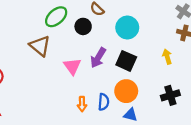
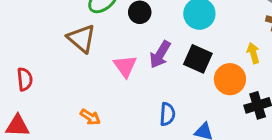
orange circle: (126, 91) -> (230, 79), moved
orange arrow: (82, 104) -> (90, 117), moved, turned -56

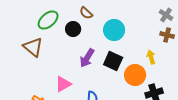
pink triangle: (125, 66) -> (63, 84), moved, turned 36

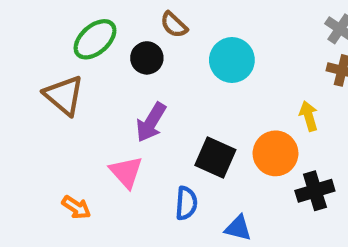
purple arrow: (87, 58) -> (151, 122), moved
black square: (113, 61) -> (215, 158), moved
pink triangle: (63, 84) -> (126, 172), turned -42

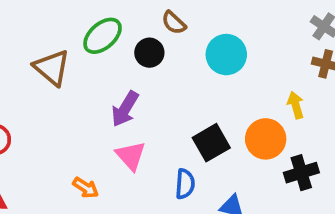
brown triangle: (64, 95) -> (52, 68), moved
purple arrow: (151, 122) -> (125, 109), moved
black square: (215, 158) -> (211, 143), turned 36

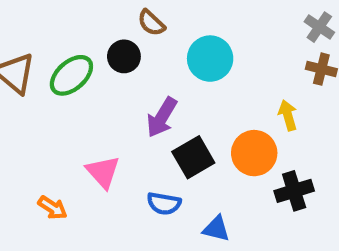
green ellipse: (103, 36) -> (71, 75), moved
purple arrow: (125, 109) -> (162, 117), moved
blue semicircle: (185, 184) -> (164, 203), turned 96

